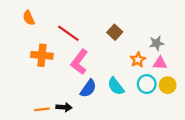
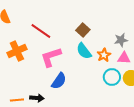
orange cross: (42, 55) -> (17, 51), turned -30
pink L-shape: (79, 62) -> (51, 57), turned 35
cyan semicircle: (116, 86) -> (84, 51), moved

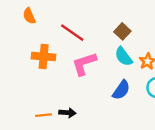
orange cross: (17, 51) -> (44, 57), turned 30
blue semicircle: (59, 81) -> (121, 90), moved

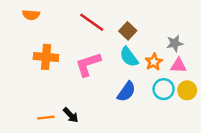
orange semicircle: (29, 16) -> (31, 15), turned -63
red line: (72, 33) -> (92, 22), moved
black arrow: (67, 113) -> (71, 115), turned 42

